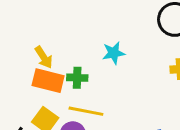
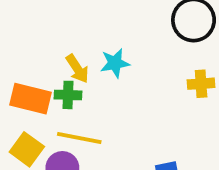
yellow arrow: (44, 57) -> (77, 69), moved

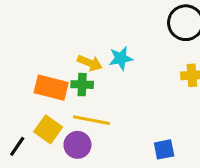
yellow arrow: (77, 69) -> (90, 63), turned -35

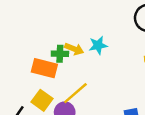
green cross: (82, 85) -> (60, 54), moved
yellow line: (91, 120) -> (75, 93), turned -52

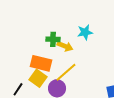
yellow arrow: (74, 49) -> (65, 46), moved
orange rectangle: (44, 68) -> (41, 63), moved

